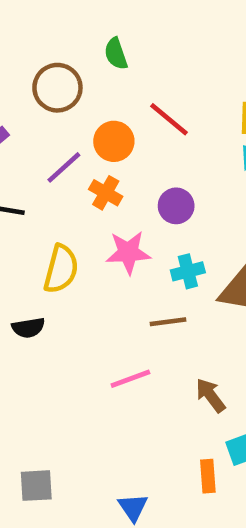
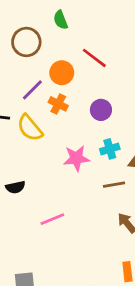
pink star: (128, 252) -> (76, 158), moved
yellow semicircle: (61, 269) -> (30, 128), moved, turned 128
brown line: (168, 322) -> (114, 185), moved
pink line: (130, 379) -> (52, 219), moved

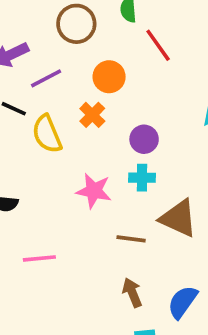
red line: (94, 58) -> (158, 45), moved
purple line: (32, 90) -> (46, 78), moved
cyan cross: (110, 149) -> (142, 178), moved

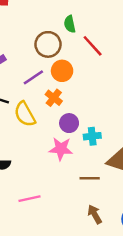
brown circle: (76, 24) -> (48, 44), moved
purple line: (46, 78) -> (33, 77), moved
purple circle: (144, 139) -> (69, 123), moved

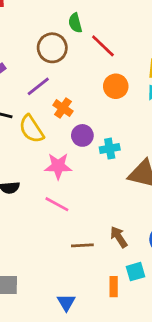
orange circle: (62, 71) -> (116, 86), moved
pink star: (61, 149) -> (58, 166), moved
brown line: (90, 178) -> (82, 245), moved
pink line: (30, 199) -> (57, 204), moved, turned 45

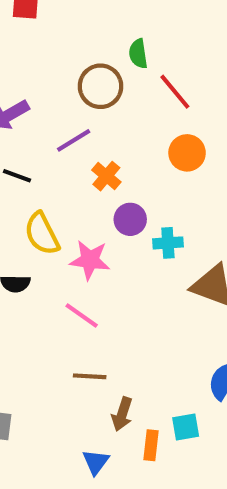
yellow semicircle: (31, 129) -> (42, 234), moved
brown arrow: (119, 237) -> (122, 414), moved, turned -135
brown line: (82, 245) -> (90, 376), moved
blue triangle: (66, 302) -> (96, 462), moved

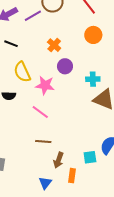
purple line: (74, 140) -> (33, 16), moved
cyan cross: (168, 243) -> (93, 79), moved
cyan square: (186, 427) -> (90, 157), moved

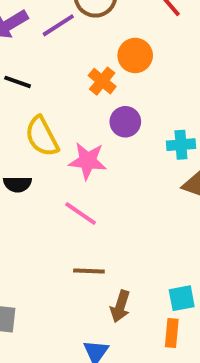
orange circle: (93, 35) -> (135, 55), moved
orange rectangle: (72, 176) -> (172, 333), moved

